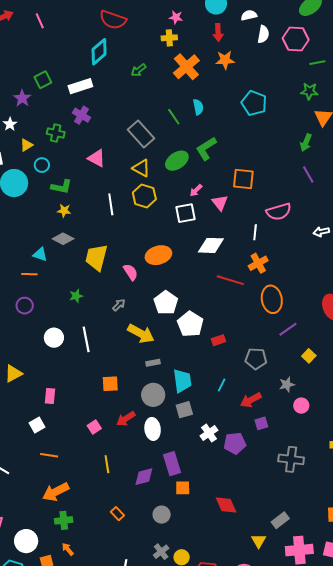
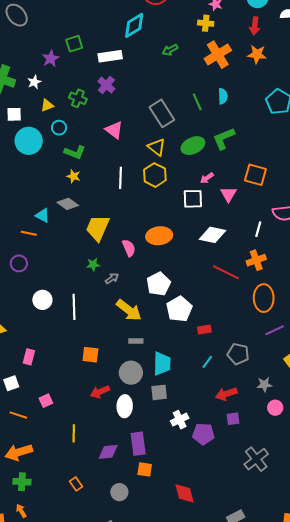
green star: (76, 296) -> (93, 265), moved
cyan line: (222, 385) -> (207, 362), moved
pink square: (94, 427) -> (46, 401), moved
gray cross: (291, 459) -> (256, 459), turned 35

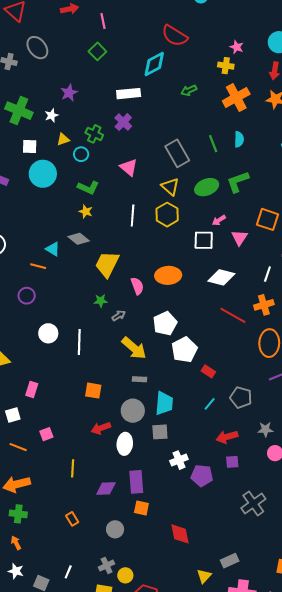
green square: (74, 44) -> (97, 51), moved, turned -30
cyan circle: (59, 128) -> (81, 154), moved
red rectangle: (204, 330) -> (208, 371), turned 40

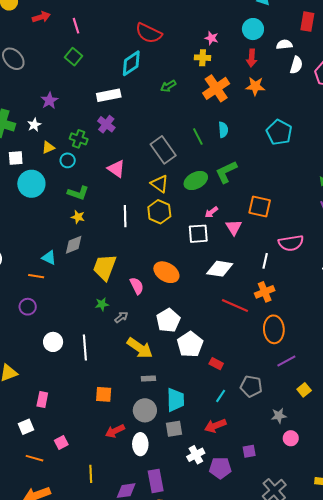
gray diamond: (79, 239) -> (74, 245), turned -55
orange ellipse: (168, 275) -> (166, 272), turned 40
red arrow: (227, 437) -> (215, 426), moved

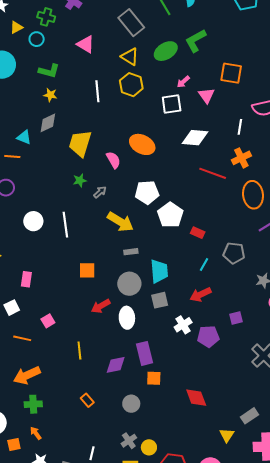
white pentagon: (168, 320) -> (147, 192), turned 30

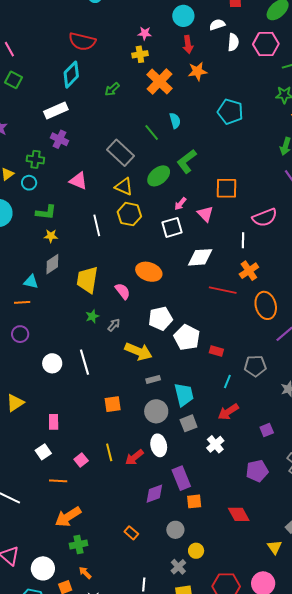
red arrow: (101, 306) -> (134, 457), moved
purple pentagon: (208, 336) -> (257, 471), moved
yellow line: (79, 350) -> (109, 452), moved
yellow circle: (149, 447) -> (196, 551), moved

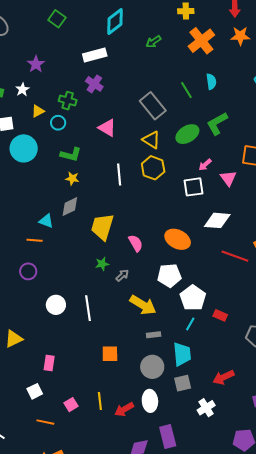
orange ellipse: (149, 272) -> (178, 239), moved
cyan line: (227, 382) -> (190, 324), moved

